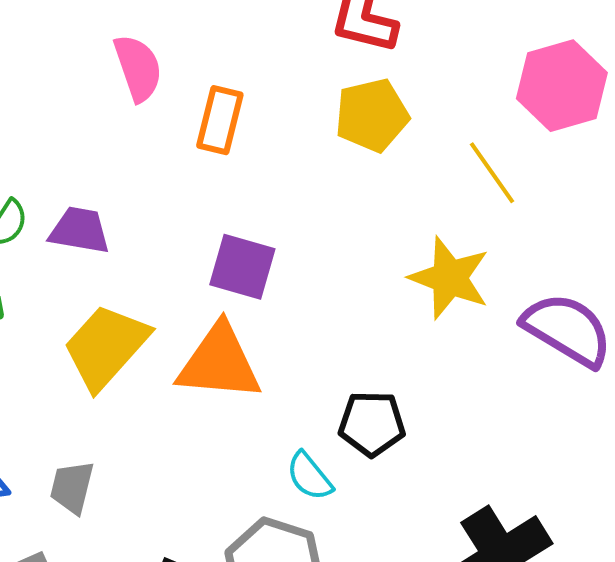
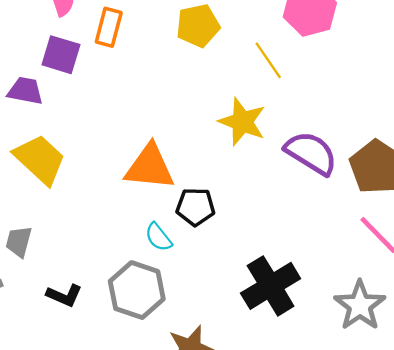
purple square: (242, 267) -> (61, 55), moved
yellow trapezoid: (106, 347) -> (40, 159), turned 90
orange triangle: (219, 363) -> (150, 167), moved

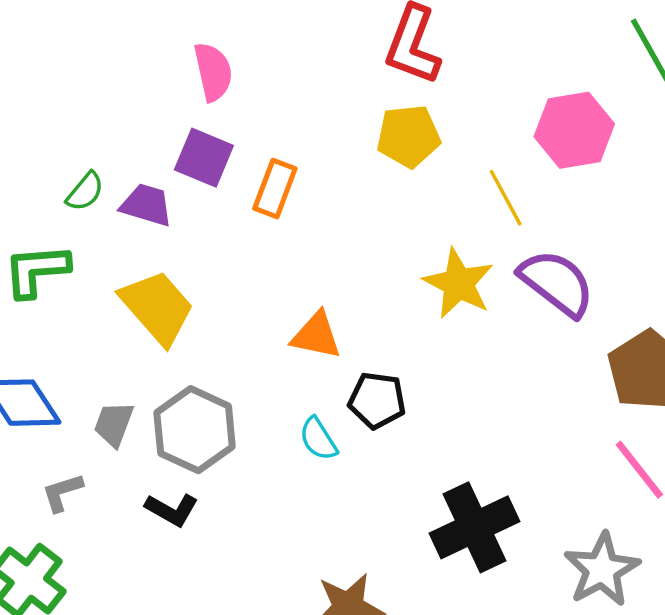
orange rectangle: (109, 27) -> (275, 189), moved
purple semicircle: (311, 153) -> (557, 283), moved
orange triangle: (150, 167) -> (316, 335), size x0.7
gray hexagon: (137, 290) -> (195, 430), moved

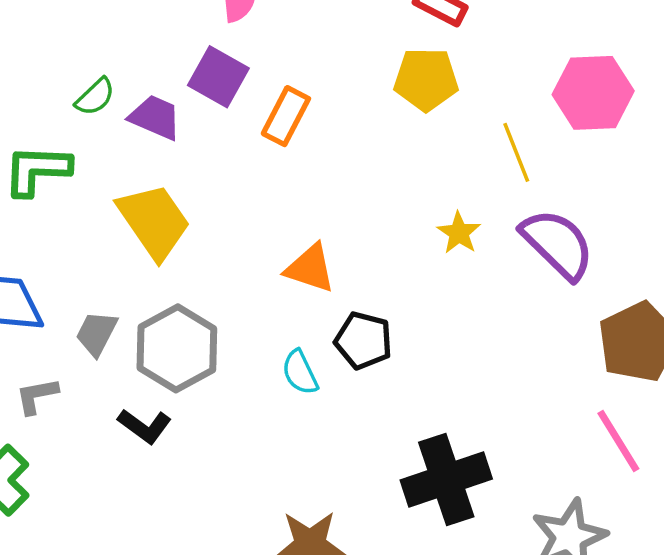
yellow star: (458, 283) -> (459, 233), size x0.6

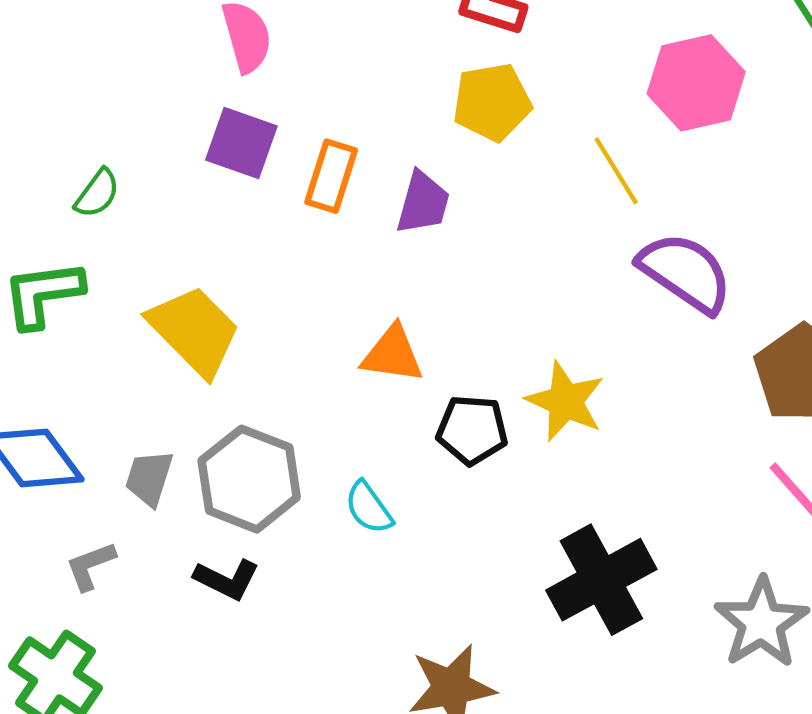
purple trapezoid: (155, 117) -> (423, 203), moved, turned 92
yellow star: (459, 233) -> (565, 401), moved, size x1.5
cyan semicircle: (300, 372) -> (369, 508), moved

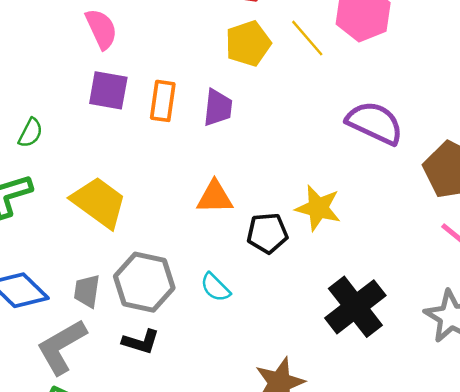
yellow line: (616, 171) -> (307, 38), moved
gray L-shape: (90, 566) -> (61, 347), size x1.8

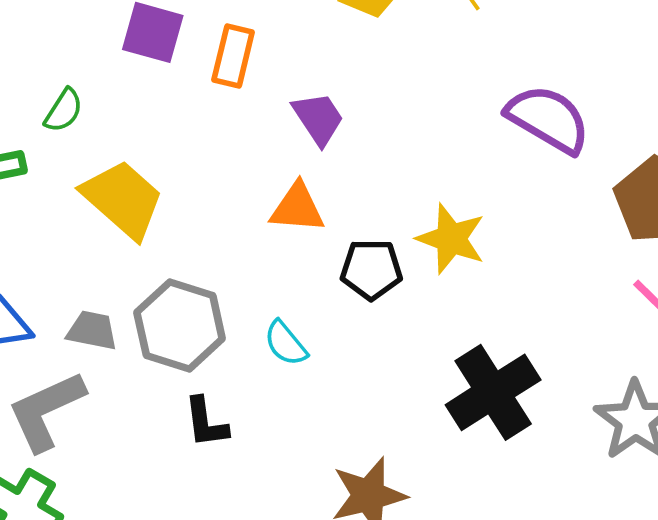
purple trapezoid: (218, 108) -> (318, 118), moved, turned -45
green semicircle: (30, 133) -> (64, 110), moved
gray trapezoid: (87, 291) -> (92, 330), turned 88
black L-shape: (141, 342) -> (206, 422), moved, turned 60

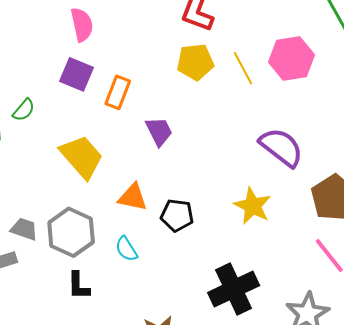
yellow trapezoid: (123, 199) -> (82, 157), moved
orange triangle: (297, 208) -> (133, 197), moved
yellow star: (451, 239) -> (253, 206), moved

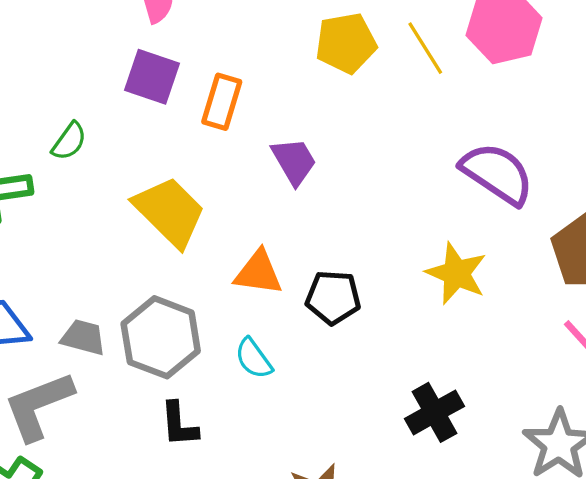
black cross: (234, 289) -> (435, 412), size x0.7

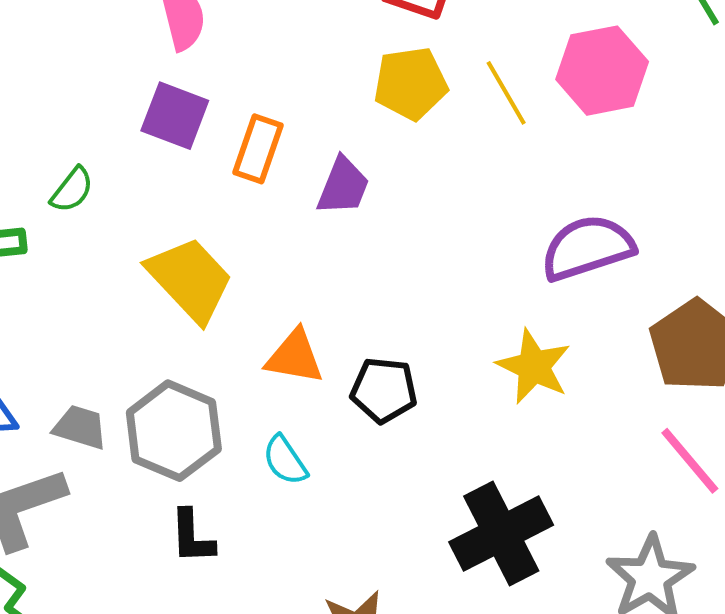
purple trapezoid: (294, 161) -> (343, 186), moved, turned 50
purple semicircle: (497, 174) -> (587, 248), turned -54
black cross: (435, 412) -> (501, 534), size x1.4

